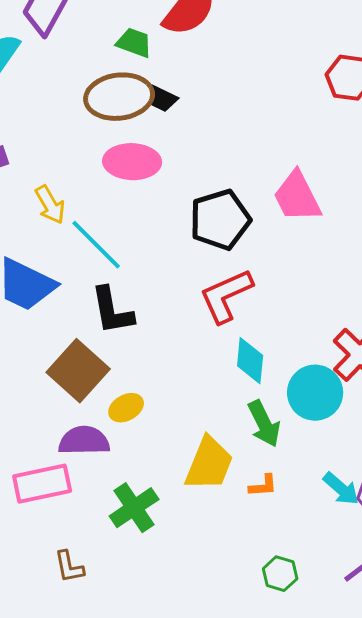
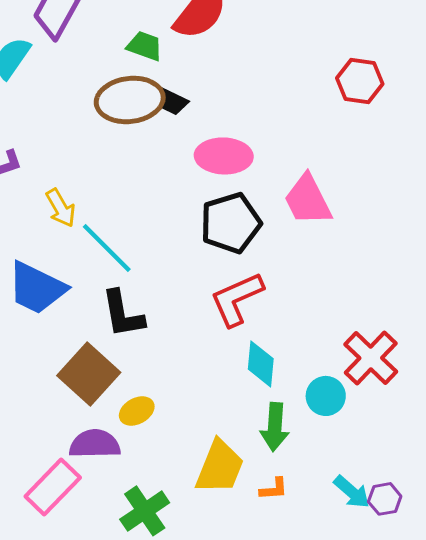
pink ellipse: (132, 162) -> (224, 156), moved
cyan circle: (315, 393) -> (326, 396), size x0.7
green arrow: (264, 424) -> (275, 427), turned 30
pink rectangle: (42, 484) -> (53, 487), turned -34

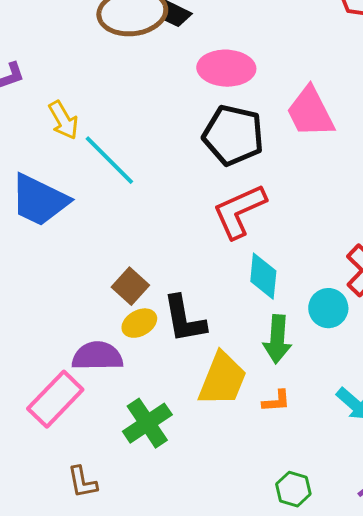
black pentagon: (231, 223) -> (233, 135), turned 30
black L-shape: (123, 314) -> (184, 319), moved
brown square: (89, 374) -> (130, 286), moved, size x0.6

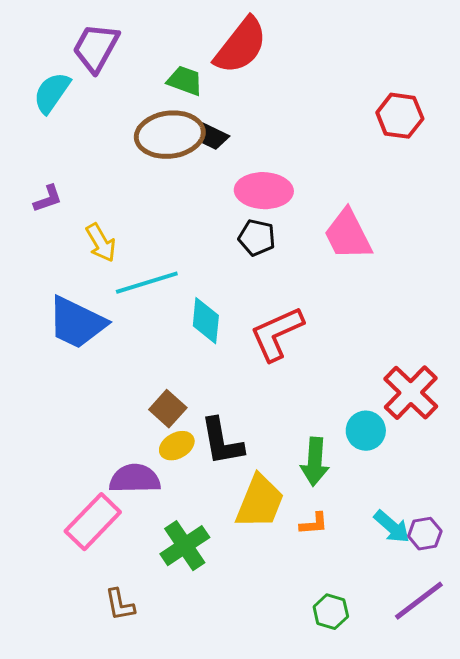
black pentagon: (233, 135) -> (257, 238), moved, size x0.6
cyan line: (109, 160) -> (147, 283), turned -62
cyan diamond: (263, 276) -> (206, 321), moved

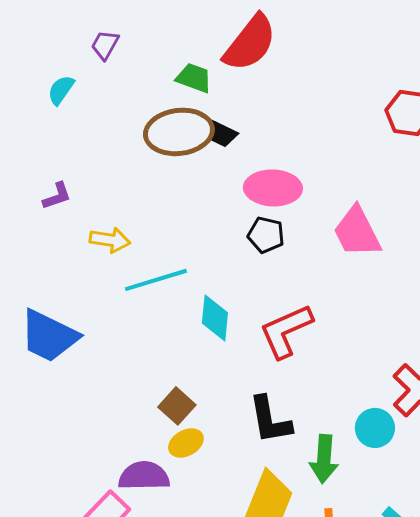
purple trapezoid: (96, 48) -> (105, 45), size x0.6
cyan semicircle: (52, 93) -> (61, 90), size x0.7
yellow arrow: (101, 243) -> (110, 240), turned -51
blue trapezoid: (77, 323) -> (49, 336), moved
black L-shape: (222, 442) -> (270, 420), moved

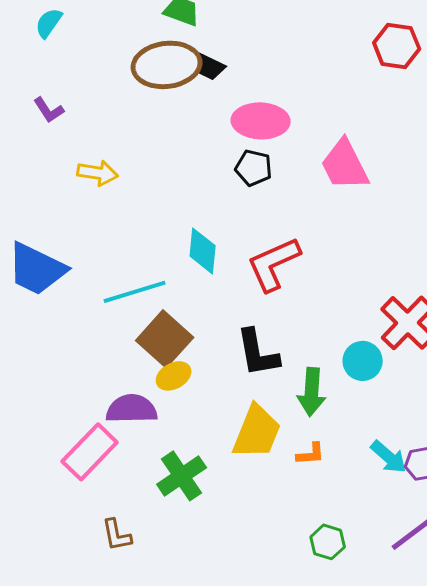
purple L-shape: (57, 196) -> (49, 110), moved, turned 76
cyan line: (156, 280) -> (135, 292), moved
brown square: (177, 406) -> (165, 339), size x1.5

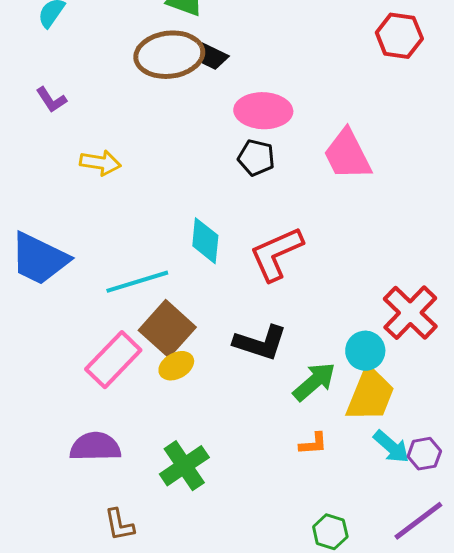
black L-shape: (258, 353) -> (260, 343), turned -62
green arrow: (312, 392) -> (314, 382), turned -135
purple semicircle: (132, 409) -> (95, 447), moved
yellow trapezoid: (257, 432) -> (370, 395), moved
pink rectangle: (90, 452) -> (113, 360), moved

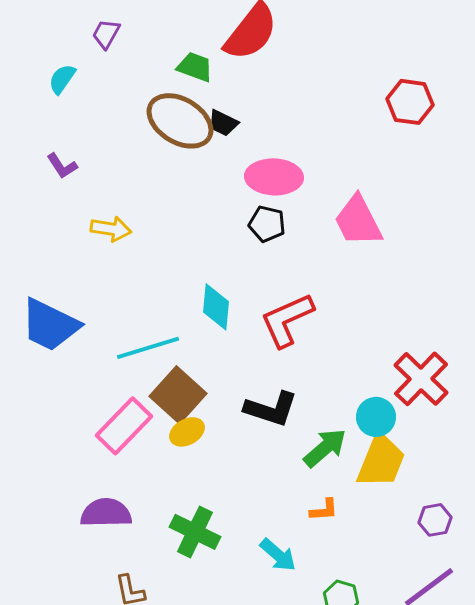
brown ellipse: (169, 55) -> (180, 121), turned 38
cyan arrow: (391, 447) -> (278, 555), moved
green cross: (184, 466) -> (195, 532), turned -30

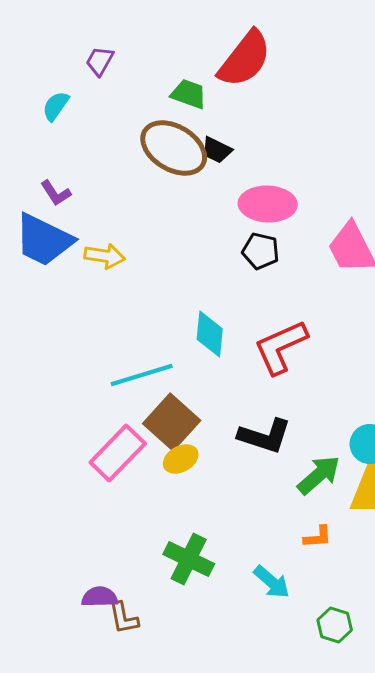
blue trapezoid: (50, 325) -> (44, 240), moved
purple semicircle: (106, 513) -> (100, 597), moved, size x0.7

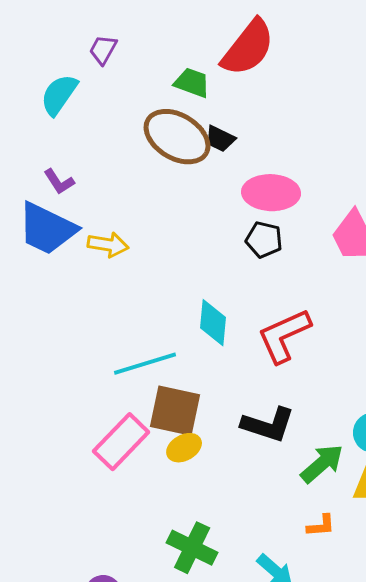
cyan semicircle: (56, 106) -> (59, 95), size x1.4
brown square: (172, 422) -> (175, 411), turned -30

